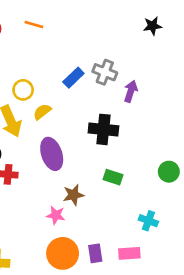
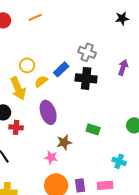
orange line: (34, 25) -> (35, 17), turned -40
blue rectangle: (73, 78) -> (61, 69), moved
purple arrow: (131, 91) -> (123, 67), moved
black cross: (103, 129) -> (86, 78), moved

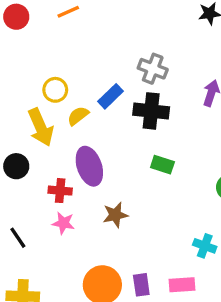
red cross: (16, 127) -> (60, 191), moved
green rectangle: (93, 129) -> (162, 165), moved
pink star: (51, 157) -> (63, 223), moved

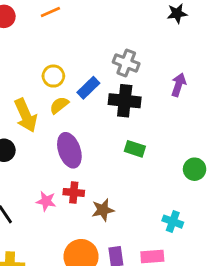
yellow circle: (55, 90) -> (53, 76), moved
red cross: (60, 191) -> (74, 192), moved
brown star: (115, 215) -> (103, 210), moved

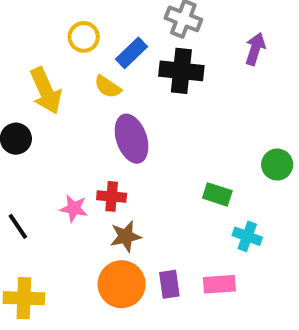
yellow semicircle: (59, 105) -> (108, 87), moved, turned -108
green rectangle: (135, 149) -> (217, 194), moved
purple ellipse: (69, 150) -> (132, 139), moved
brown star: (103, 210) -> (126, 236), moved

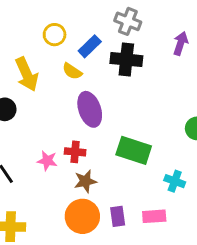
green rectangle: (217, 194) -> (134, 150), moved, size x1.6

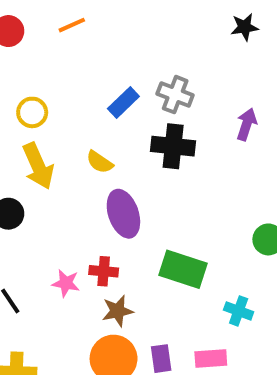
yellow circle: (55, 35) -> (32, 112), moved
blue rectangle: (90, 46) -> (123, 102), moved

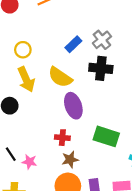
gray cross: (175, 95) -> (102, 40), turned 30
yellow semicircle: (100, 162) -> (60, 77), size x1.6
pink star: (66, 283) -> (29, 162), moved

